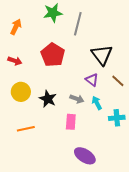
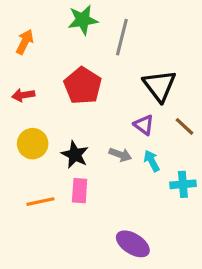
red arrow: (15, 61) -> (23, 95), turned 152
pink rectangle: (71, 122) -> (80, 191), moved

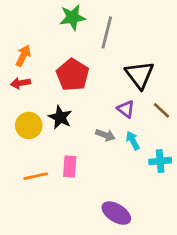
orange arrow: (25, 42) -> (23, 56), moved
black star: (75, 155) -> (60, 117), moved

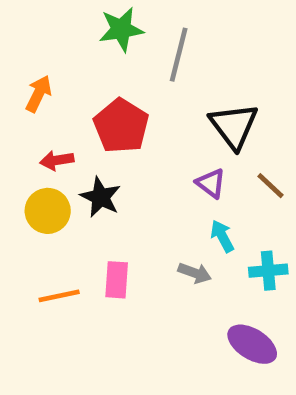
red arrow: (21, 83) -> (57, 160), moved
gray arrow: (105, 135) -> (195, 273), moved
purple ellipse: (116, 213) -> (252, 344), moved

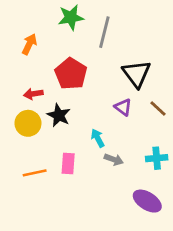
orange arrow: (38, 94) -> (29, 44), moved
cyan arrow: (222, 236) -> (98, 138), moved

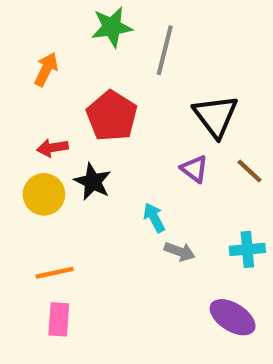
pink rectangle: (68, 164) -> (59, 319), moved

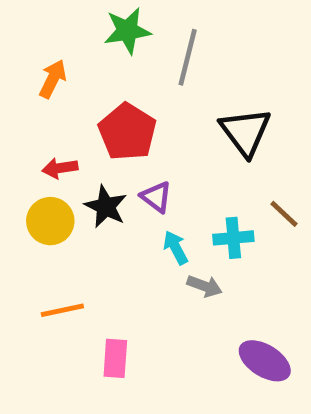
purple triangle: (194, 169) -> (156, 197), moved
brown line: (249, 171) -> (284, 214), moved
cyan cross: (247, 249) -> (233, 238), moved
pink rectangle: (59, 319) -> (115, 358), moved

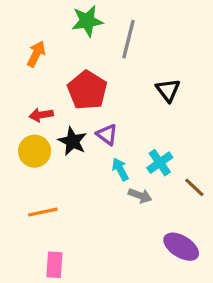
black triangle: (245, 132) -> (168, 90), size x0.7
brown line: (284, 214) -> (194, 187), moved
cyan cross: (233, 238) -> (160, 163), turned -30
pink rectangle: (115, 358) -> (54, 265), moved

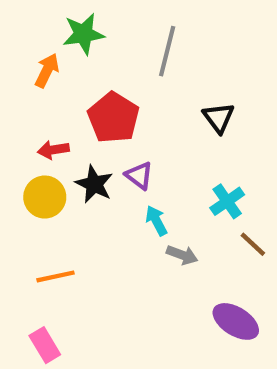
green star: (87, 21) -> (83, 34), moved
cyan cross: (160, 163) -> (227, 201), moved
pink rectangle: (54, 265) -> (45, 345), moved, turned -35

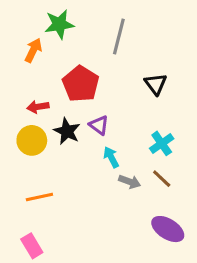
brown line: (253, 244) -> (162, 179), moved

